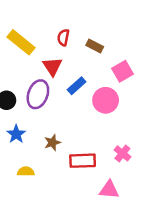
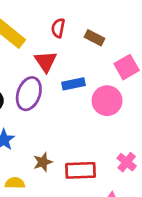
blue rectangle: (77, 86) -> (74, 84), turned 30
brown star: (52, 143) -> (43, 162), moved

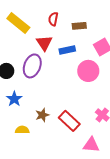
brown rectangle: (94, 38) -> (79, 26), turned -32
blue rectangle: (74, 84) -> (67, 50), moved
red rectangle: (80, 170) -> (69, 121), turned 45

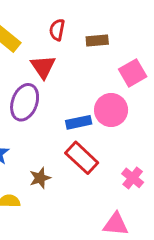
blue rectangle: (67, 50) -> (79, 122), moved
red rectangle: (69, 121) -> (82, 158), moved

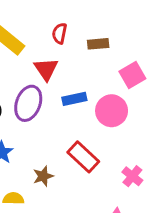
blue rectangle: (79, 122) -> (74, 99), moved

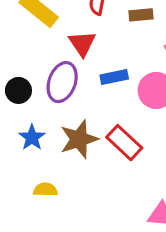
brown star: (43, 176) -> (79, 139), moved, size x1.6

